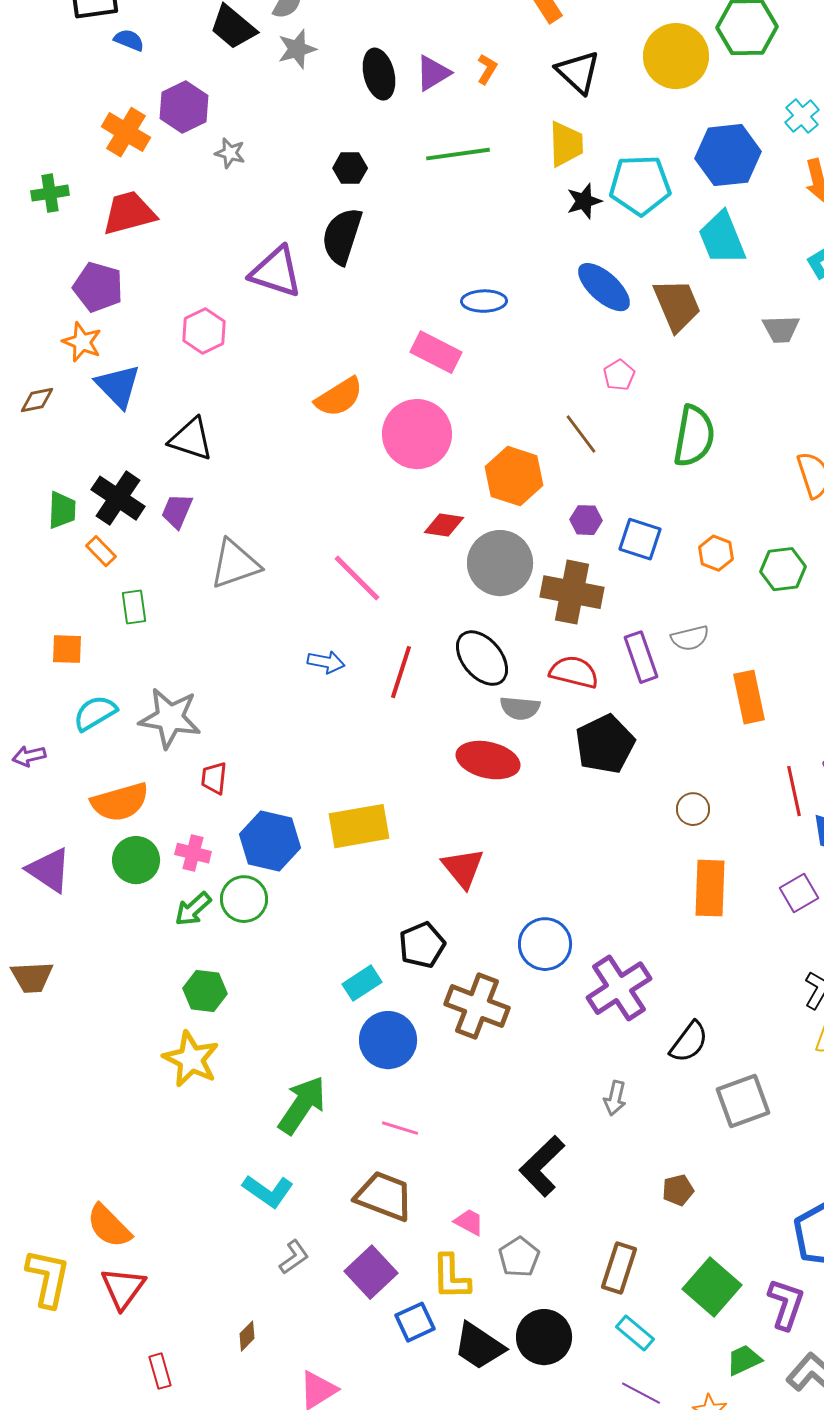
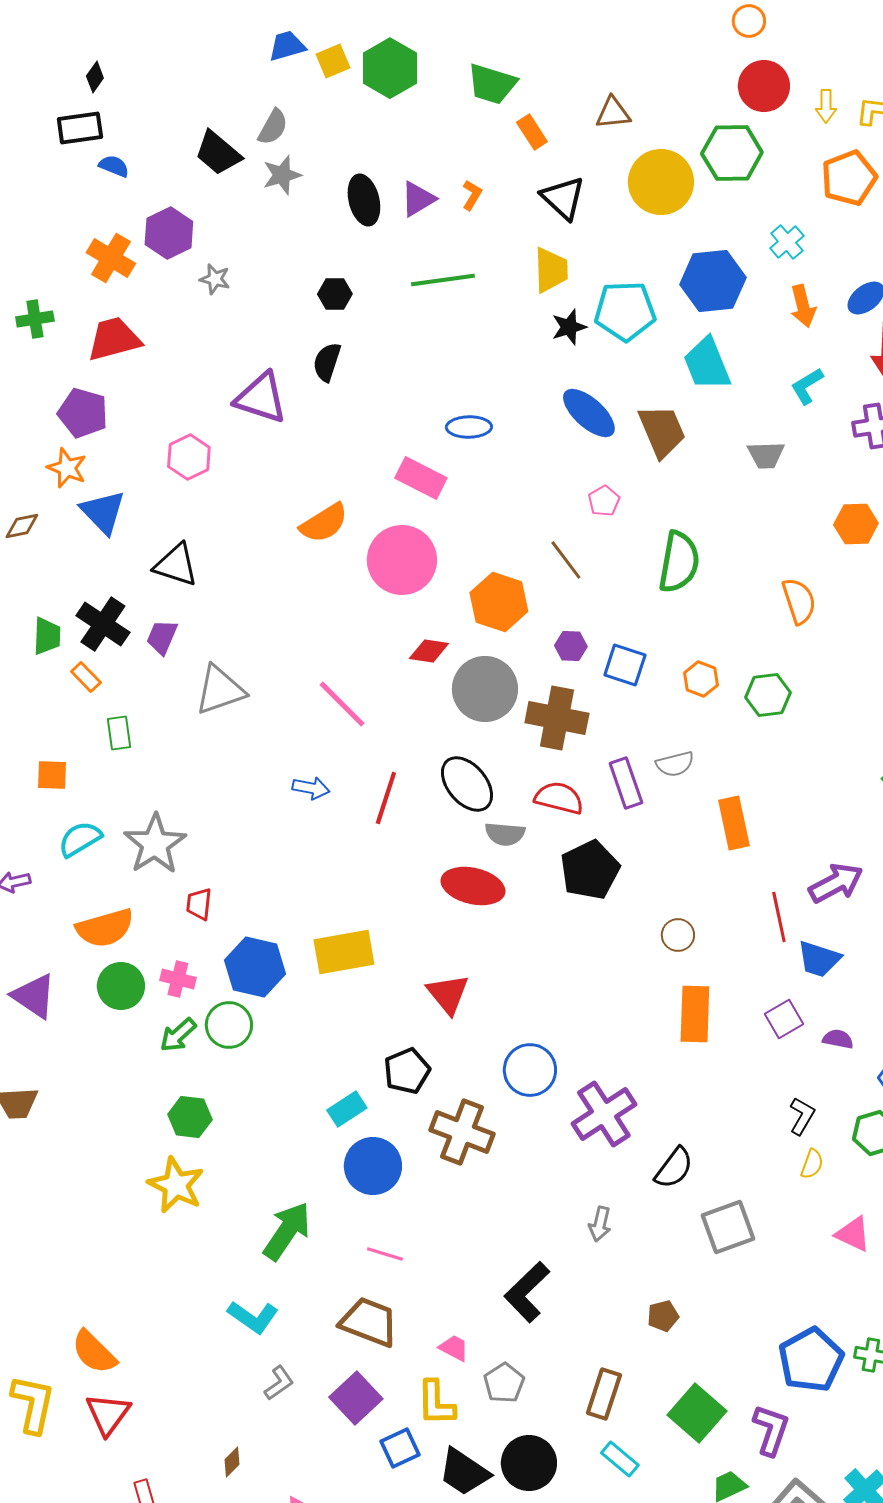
black semicircle: (342, 236) -> (327, 362), size x0.7
gray star: (170, 718) -> (155, 844), turned 30

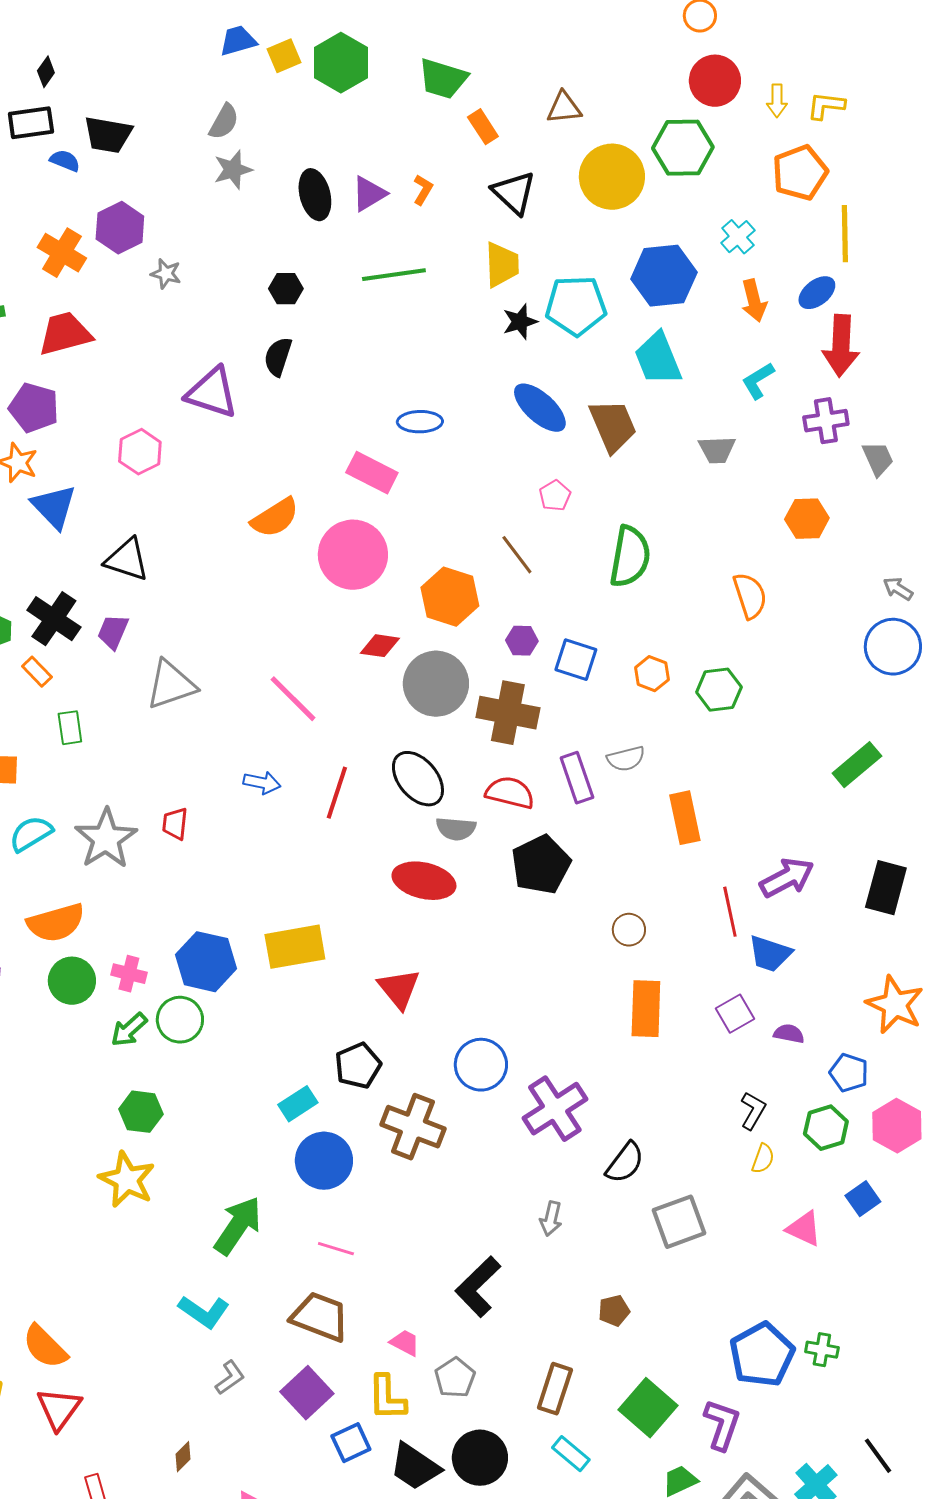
black trapezoid: (218, 153) -> (108, 135), moved, turned -30
red trapezoid: (199, 904) -> (175, 824), moved

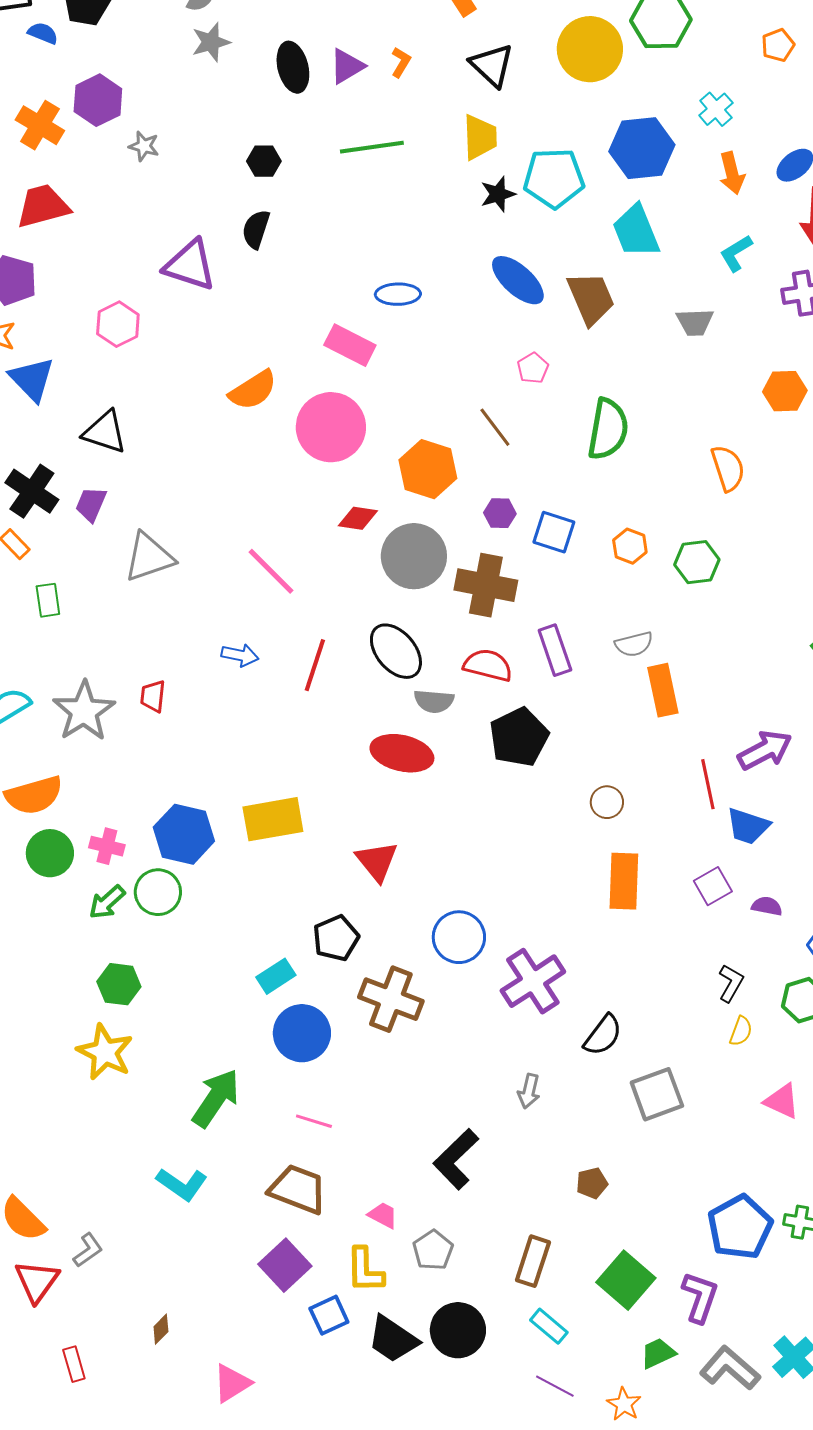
orange pentagon: (800, 173) -> (778, 45), size x0.6
gray semicircle: (626, 759) -> (634, 644), moved
gray L-shape: (230, 1378) -> (88, 1250), moved

